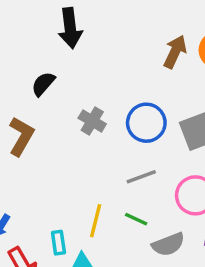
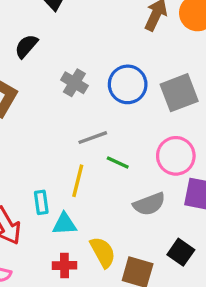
gray line: (141, 177) -> (93, 138), moved
green line: (136, 219) -> (118, 162), moved

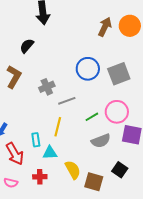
gray cross: (74, 83) -> (47, 87), moved, turned 35
green line: (118, 162) -> (92, 117), moved, turned -56
red cross: (65, 265) -> (40, 177), moved

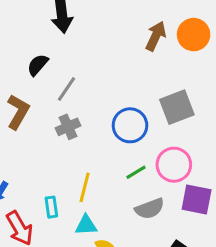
blue circle: (88, 69) -> (130, 125), moved
gray line: (67, 101) -> (66, 89), moved, turned -36
cyan triangle: (50, 153) -> (86, 225), moved

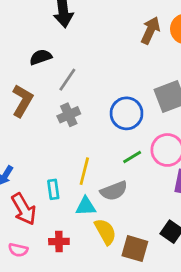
black semicircle: (38, 65) -> (41, 57), turned 30
gray semicircle: (150, 209) -> (114, 191), moved

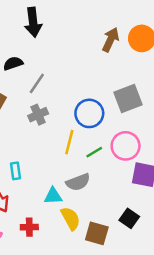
yellow line: (84, 171) -> (69, 142), moved
cyan rectangle: (53, 189) -> (16, 171), moved

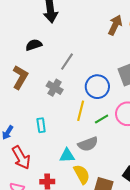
gray line: (37, 83) -> (67, 62), moved
gray cross: (38, 115) -> (55, 88), turned -35
cyan rectangle: (16, 171) -> (41, 125), moved

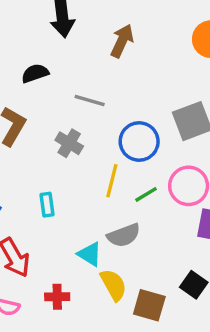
brown arrow: (115, 25) -> (122, 41), moved
gray line: (67, 62) -> (90, 101), turned 72
cyan triangle: (67, 156) -> (90, 254), turned 35

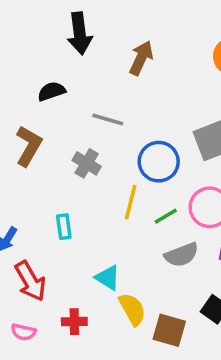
gray semicircle: (124, 235) -> (182, 255), moved

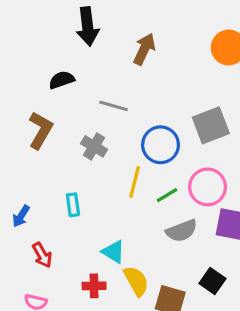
red arrow: (30, 281) -> (42, 255), size x0.7
red cross: (74, 322) -> (94, 286), moved

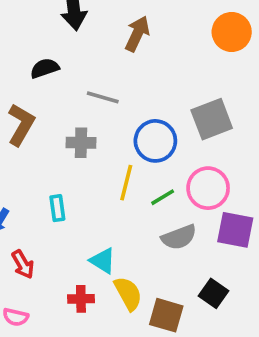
gray cross: (94, 146) -> (81, 143), turned -30

